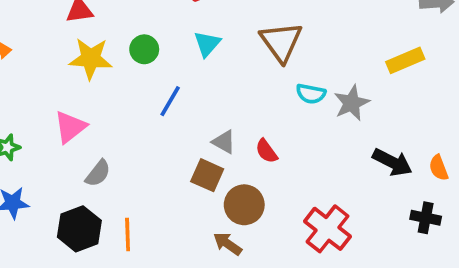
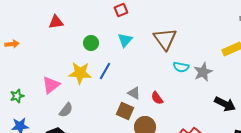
yellow star: (91, 59) -> (80, 73), moved

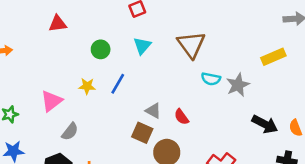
yellow star: (80, 73) -> (87, 86), size x0.6

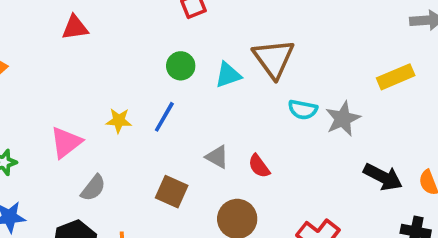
cyan triangle: (142, 46) -> (228, 75), moved, turned 30
green circle: (101, 49) -> (181, 66), moved
brown square: (142, 133) -> (172, 192), moved

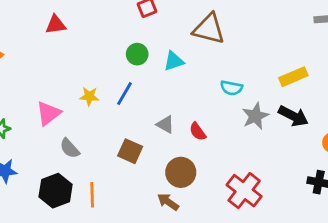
brown triangle: (274, 59) -> (209, 29), moved, turned -40
yellow rectangle: (396, 77) -> (293, 77), moved
gray star: (343, 119) -> (255, 116), moved
black arrow: (383, 177) -> (293, 116), moved
gray semicircle: (93, 188) -> (70, 148), turned 100

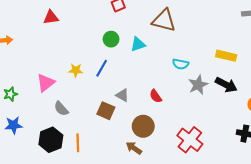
yellow rectangle: (293, 77) -> (226, 56), turned 36
gray triangle: (165, 124) -> (122, 95), moved

